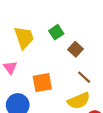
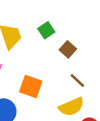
orange square: (42, 83) -> (31, 86), turned 30

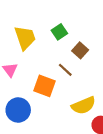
brown line: (77, 80) -> (65, 70), moved

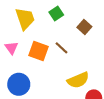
brown square: (80, 50) -> (84, 27), moved
orange square: (45, 86) -> (39, 51), moved

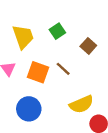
blue circle: (19, 84) -> (29, 109), moved

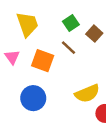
green square: (57, 31) -> (71, 23), moved
brown line: (63, 69) -> (68, 48), moved

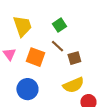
brown square: (94, 34) -> (74, 58), moved, turned 32

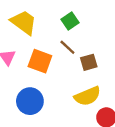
yellow trapezoid: (22, 26) -> (24, 22), turned -35

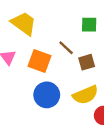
green square: (70, 21) -> (89, 25), moved, turned 35
blue circle: (30, 101) -> (47, 95), moved

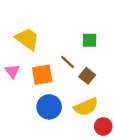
orange square: (39, 61) -> (42, 75), turned -30
brown square: (87, 62) -> (87, 76), turned -35

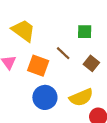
orange square: (42, 75) -> (38, 66), turned 30
brown square: (87, 76) -> (91, 63), moved

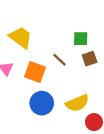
brown square: (91, 63) -> (90, 59), moved, turned 32

